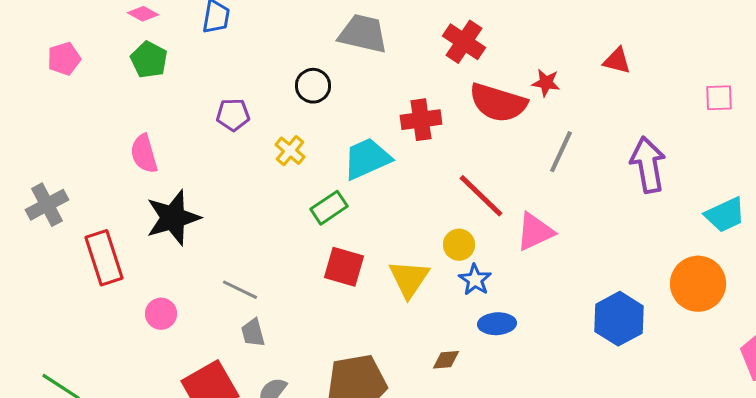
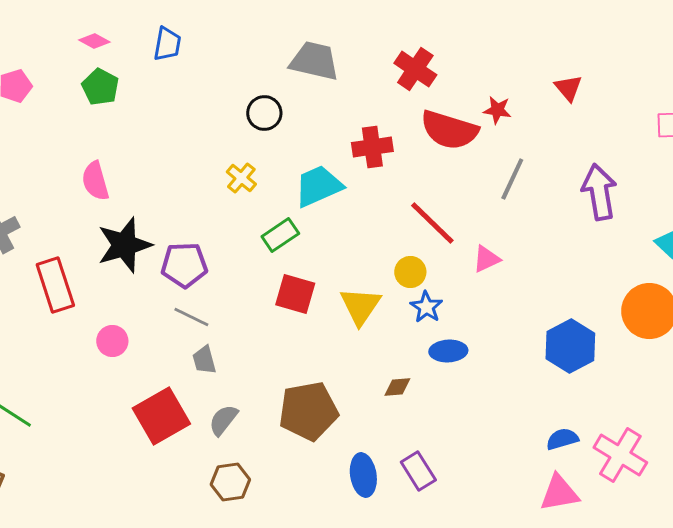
red triangle: (617, 61) -> (568, 88), turned 36
purple pentagon: (233, 115) -> (184, 265), moved, size x1.4
pink triangle: (535, 232) -> (486, 259), size x0.7

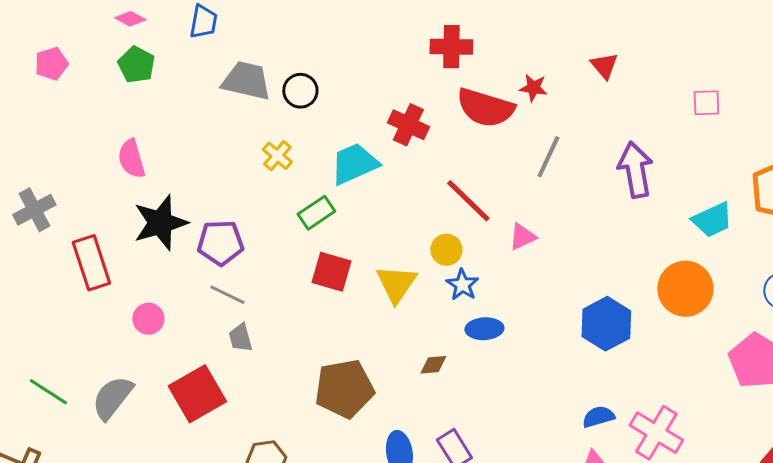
gray trapezoid: (314, 61) -> (246, 81), moved
red cross: (415, 69) -> (451, 47), turned -33
red cross: (372, 147) -> (408, 125), turned 33
gray semicircle: (223, 420) -> (112, 398), moved, size x1.4

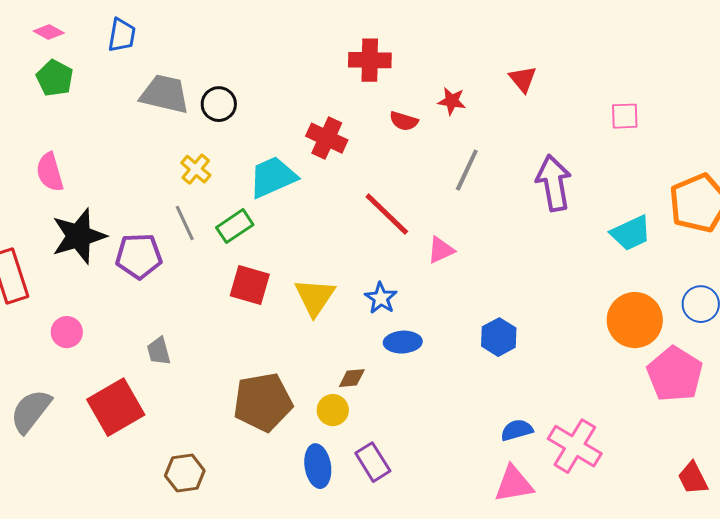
red semicircle: (485, 108) -> (404, 121), size x0.5
yellow circle: (446, 250) -> (333, 410), moved
orange circle: (685, 289) -> (635, 320), moved
gray line: (227, 295) -> (185, 223), moved, turned 39
blue hexagon: (606, 324) -> (499, 337), moved, size x0.7

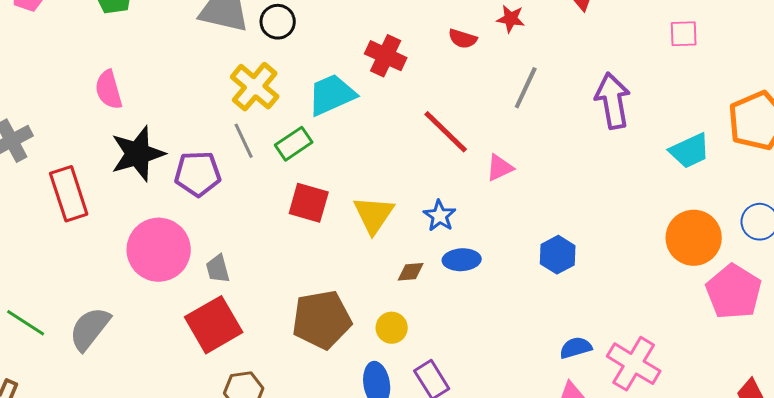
yellow cross: (196, 169) -> (255, 87), size x1.6
pink circle: (67, 332) -> (159, 250), moved, size x2.0
brown diamond: (352, 378) -> (411, 272), moved
red square: (116, 407) -> (214, 325), moved

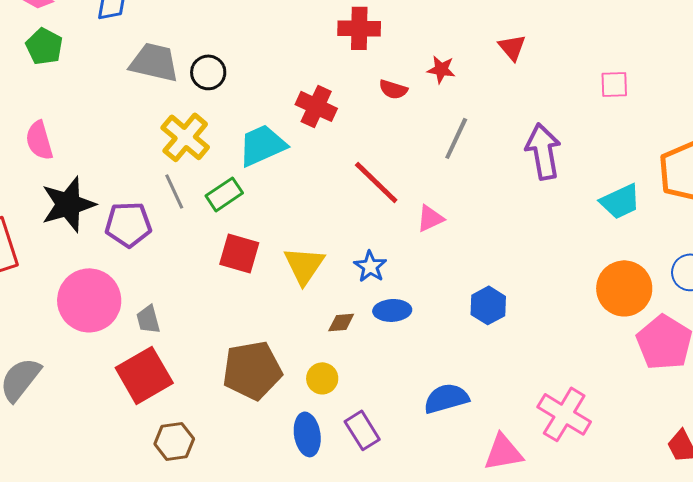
blue semicircle: (576, 348) -> (446, 398), moved, size x1.4

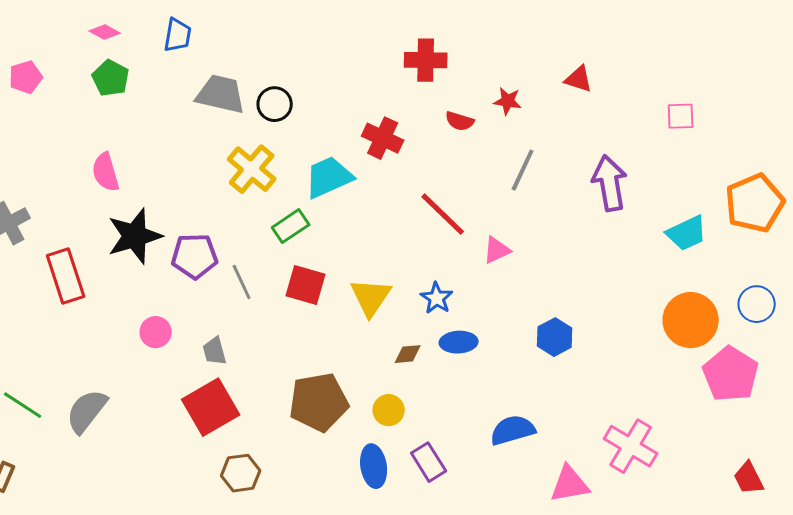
red triangle: (512, 47) -> (579, 79), turned -32
gray line: (174, 191) -> (242, 282), moved
pink circle: (89, 300) -> (156, 332), size x0.5

